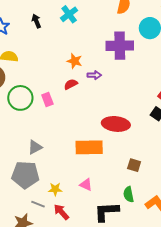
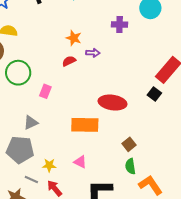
purple cross: (120, 46) -> (120, 24), size x0.6
pink rectangle: (47, 100) -> (45, 91), moved, turned 40
brown square: (134, 165) -> (129, 144), turned 32
green semicircle: (129, 194) -> (130, 166), moved

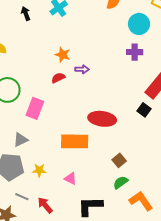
purple cross: (120, 24) -> (135, 52), moved
pink rectangle: (45, 91) -> (35, 108), size x1.5
yellow star: (49, 165) -> (39, 170), moved
green semicircle: (130, 166) -> (121, 182), turned 63

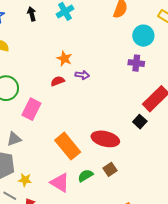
red ellipse: (102, 119) -> (105, 139), moved
orange rectangle: (75, 141) -> (68, 146), turned 44
yellow star: (39, 170) -> (25, 180), moved
pink triangle: (70, 179) -> (60, 183), size x1.5
green semicircle: (121, 182) -> (85, 176), moved

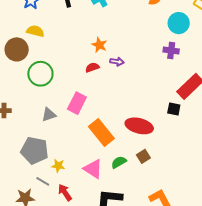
pink rectangle: (31, 109) -> (77, 103), moved
black square: (140, 122) -> (174, 109), turned -32
gray triangle: (14, 139) -> (49, 115), moved

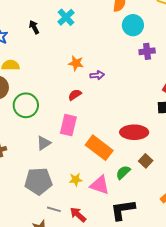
cyan circle: (179, 23) -> (133, 25), moved
red semicircle: (92, 67) -> (75, 95), moved
yellow star: (58, 166) -> (76, 180), moved

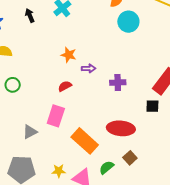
purple cross: (147, 51) -> (118, 82), moved
green circle: (26, 105) -> (13, 85), moved, size x0.6

